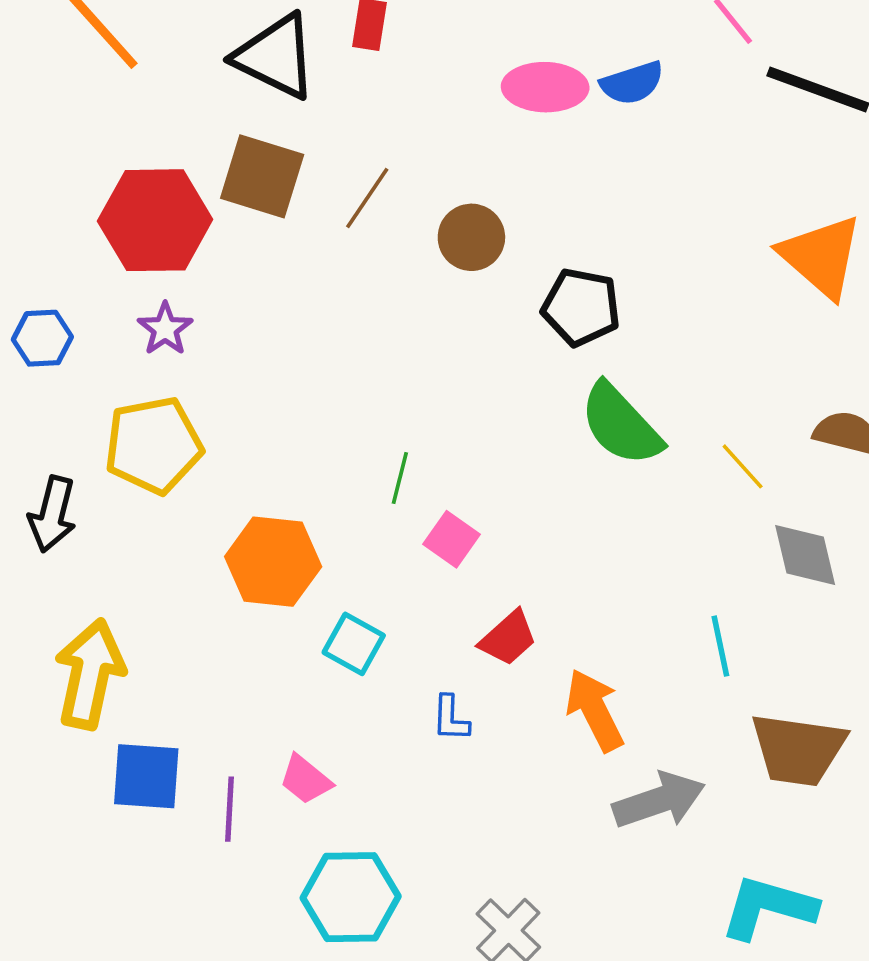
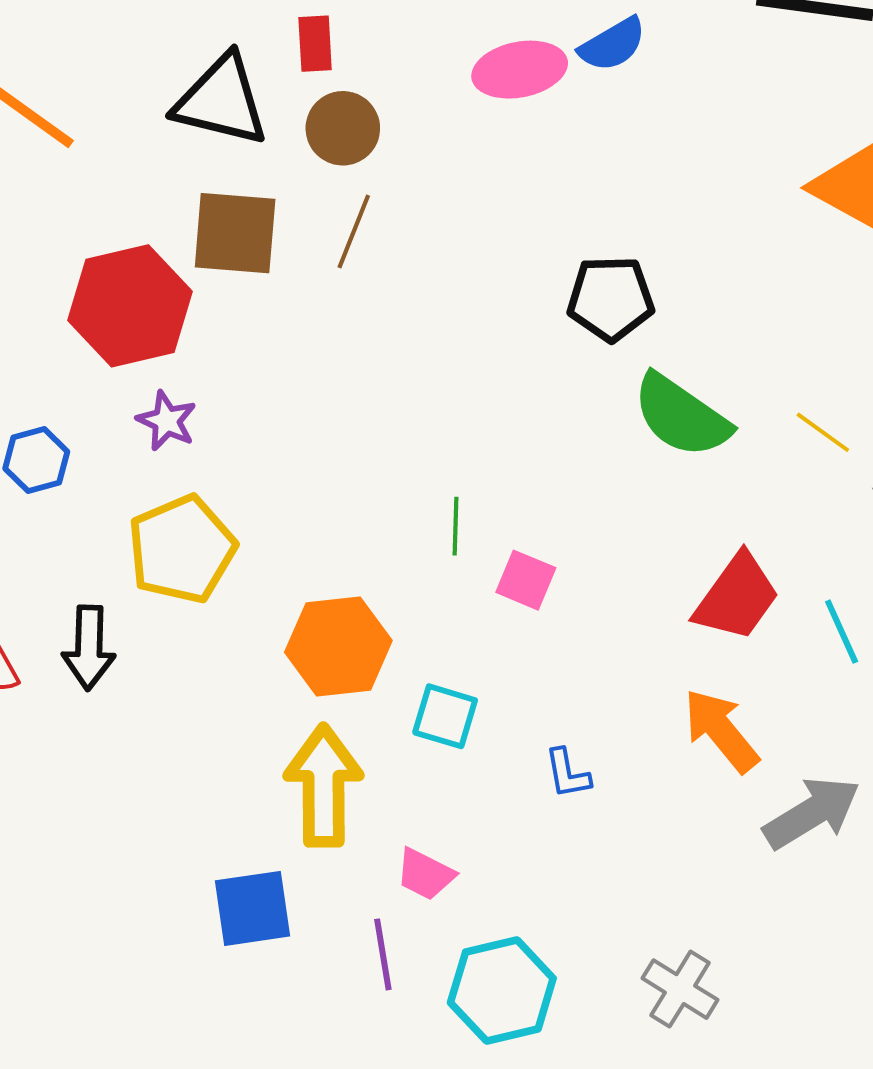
brown circle: (471, 237) -> (343, 128), moved
red trapezoid: (508, 638) -> (737, 597), moved, size x1.4
yellow arrow: (90, 674) -> (324, 786), moved
purple line: (230, 809) -> (383, 954), moved

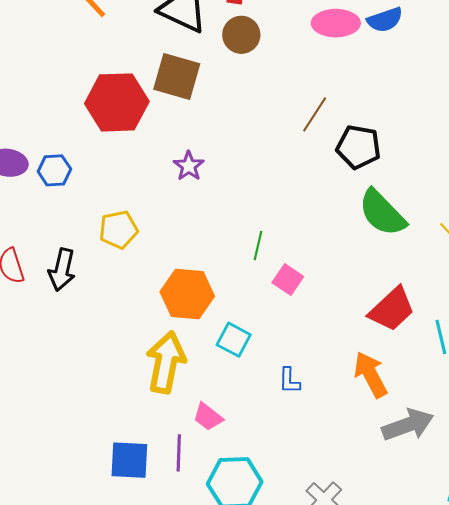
brown line: (354, 232) -> (315, 114), moved
purple star: (167, 421) -> (189, 166), moved
yellow pentagon: (182, 549) -> (118, 230), size x0.7
blue square: (252, 908) -> (129, 460), moved

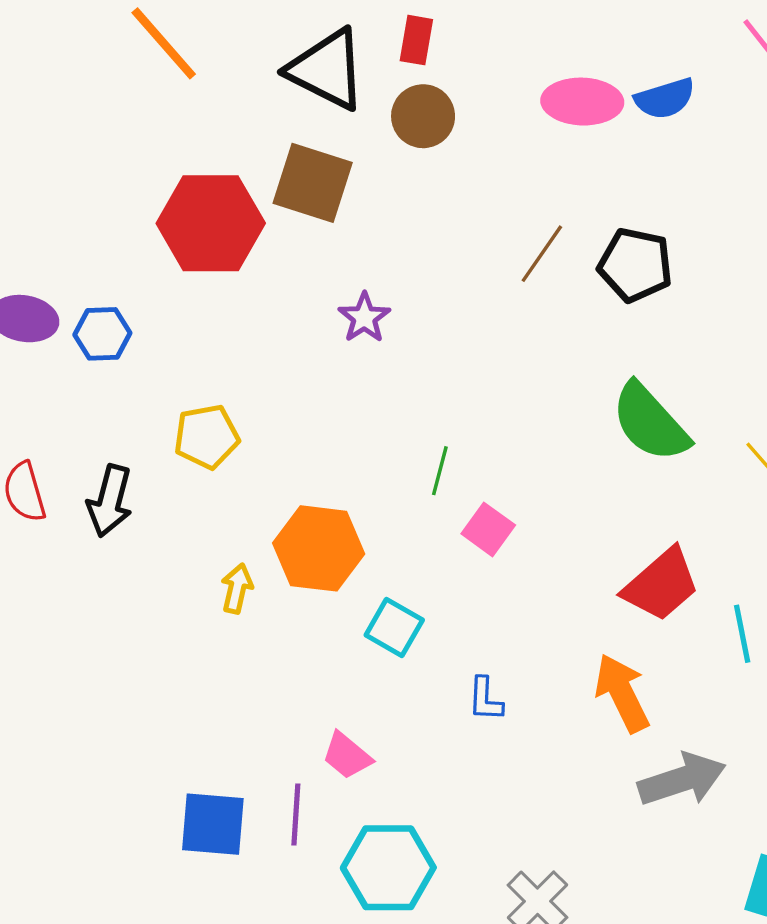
black pentagon: (358, 147) -> (635, 265), moved
purple star: (189, 166) -> (364, 318), moved
yellow arrow: (166, 362) -> (237, 588), moved, size x0.5

